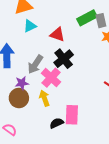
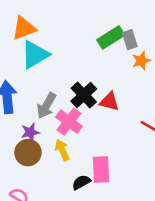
cyan triangle: (30, 26) -> (35, 55), size x1.6
red triangle: (57, 34) -> (109, 102), moved

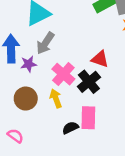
black cross: (84, 95) -> (89, 82), moved
gray arrow: (46, 106) -> (45, 43), moved
purple star: (30, 132) -> (28, 64), moved

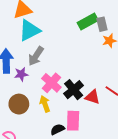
red triangle: (100, 59) -> (92, 97), moved

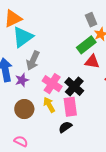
green rectangle: (88, 22) -> (86, 45), moved
red triangle: (92, 97) -> (92, 62), moved
pink rectangle: (73, 121) -> (70, 107), moved

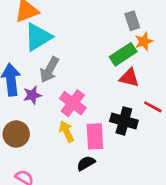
black cross: (74, 87) -> (124, 121), moved, turned -30
brown circle: (24, 109) -> (16, 134), moved

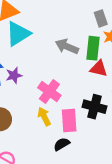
green rectangle: (123, 54) -> (93, 48), turned -50
gray arrow: (49, 70) -> (67, 47), moved, turned 85
purple star: (32, 95) -> (14, 75), moved

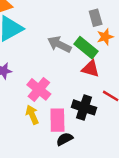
green rectangle: (93, 48) -> (86, 48), turned -60
black semicircle: (62, 144) -> (65, 139), moved

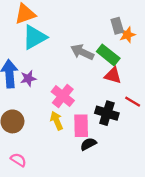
orange star: (105, 37) -> (127, 35), moved

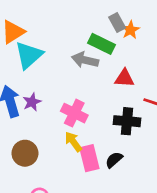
green rectangle: (108, 55) -> (101, 44), moved
pink rectangle: (81, 126) -> (89, 158), moved

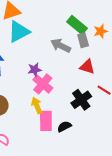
gray rectangle: (117, 22) -> (83, 40), moved
green rectangle: (101, 44) -> (77, 25), moved
purple star: (32, 102) -> (35, 70), moved
black cross: (127, 121) -> (81, 100), turned 36

